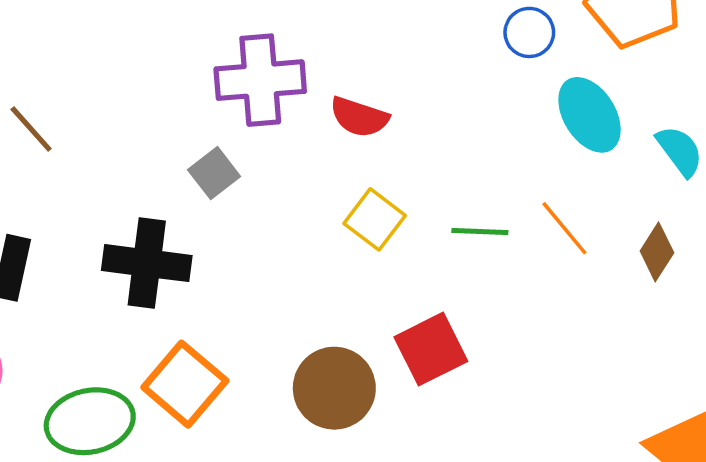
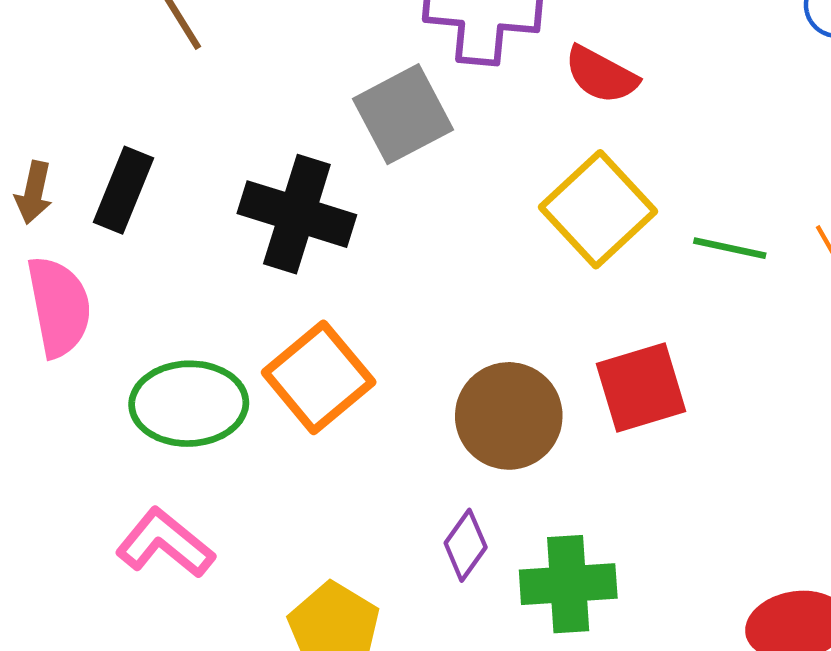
gray square: (214, 173) -> (403, 114), size x1.5
yellow square: (375, 219) -> (598, 209), size x1.4

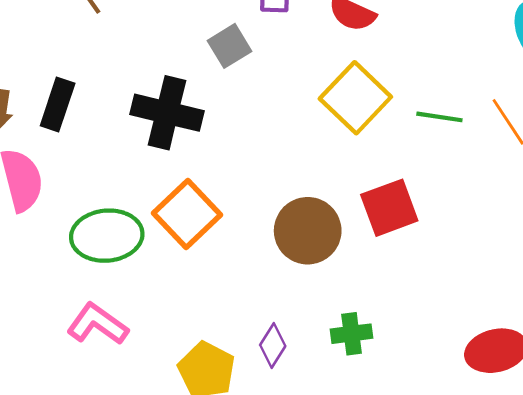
gray square: (403, 114) -> (230, 46), size x0.7
purple diamond: (466, 545) -> (273, 346), moved
green cross: (568, 584) -> (352, 334), size x0.7

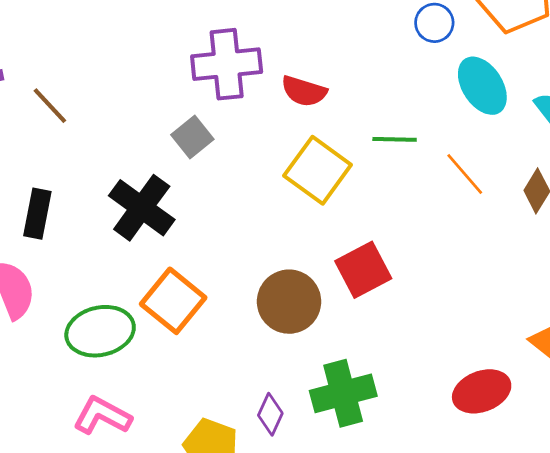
black cross: (167, 113) -> (142, 208), turned 30
green line: (439, 117) -> (395, 139), moved
green cross: (352, 334) -> (343, 393), size x1.6

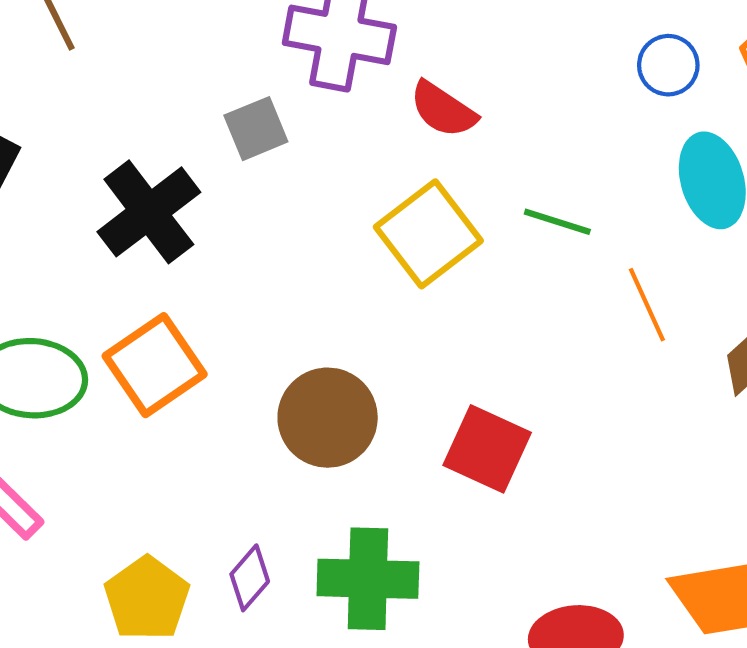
red square: (363, 270) -> (487, 449), moved, turned 36

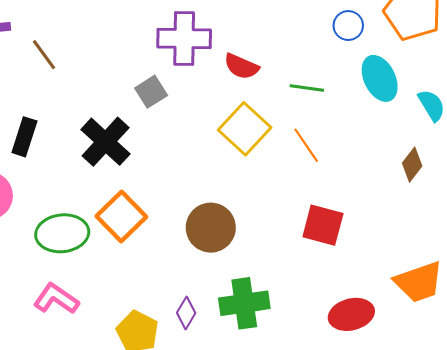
green line: (557, 222) -> (307, 88), moved
orange line: (647, 305) -> (306, 145), moved
red square: (487, 449) -> (323, 225), moved

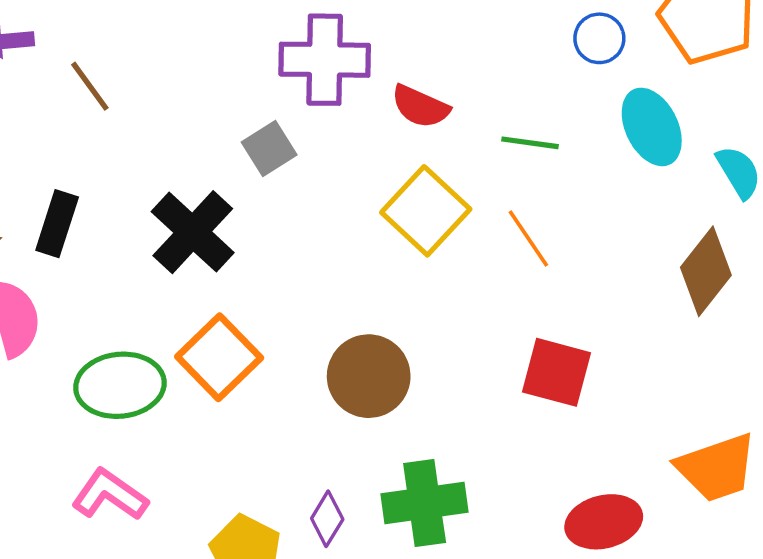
brown diamond: (412, 165) -> (706, 271), size x1.5

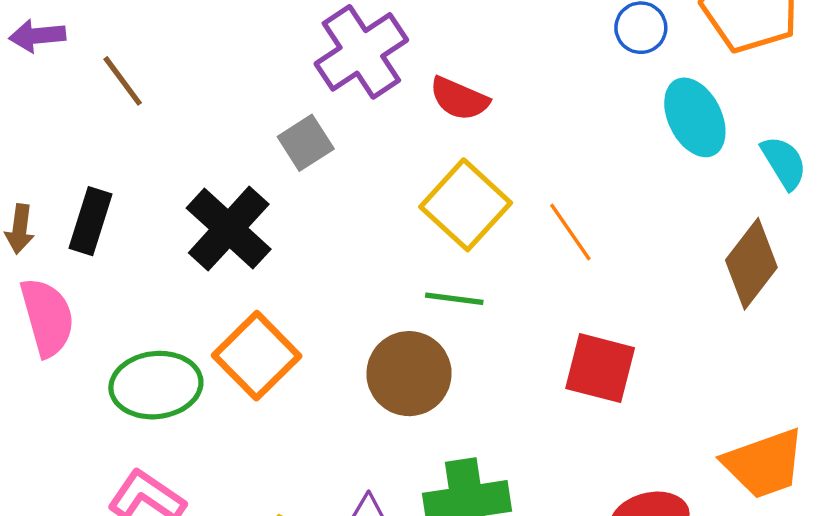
purple cross: (325, 60) -> (361, 52), turned -34
green line: (530, 143) -> (454, 299), moved

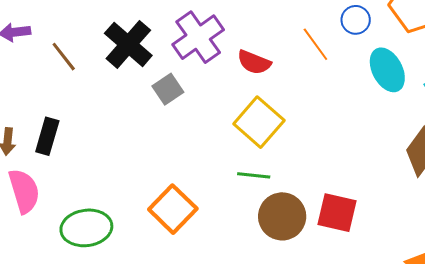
black cross: (229, 229) -> (128, 44), moved
orange line: (570, 232) -> (315, 44), moved
orange square: (257, 356) -> (173, 209), moved
brown circle: (409, 374) -> (282, 216), moved

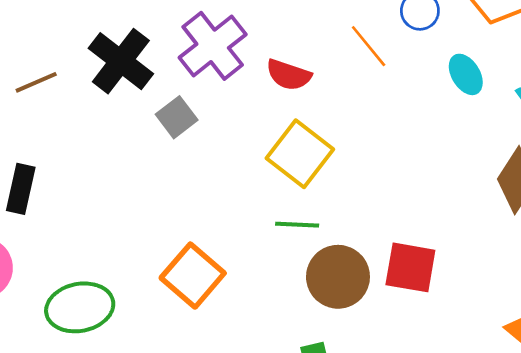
brown line: (64, 57) -> (36, 82), turned -72
cyan ellipse: (387, 70) -> (466, 74), size x0.7

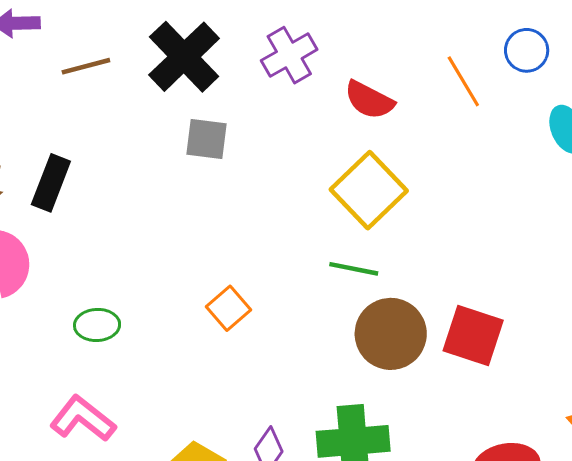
purple cross: (213, 46) -> (289, 55), size x0.7
gray square: (177, 117) -> (206, 139), moved, turned 36
orange square: (193, 276) -> (229, 308), size x0.6
green ellipse: (80, 307) -> (97, 325), size x0.6

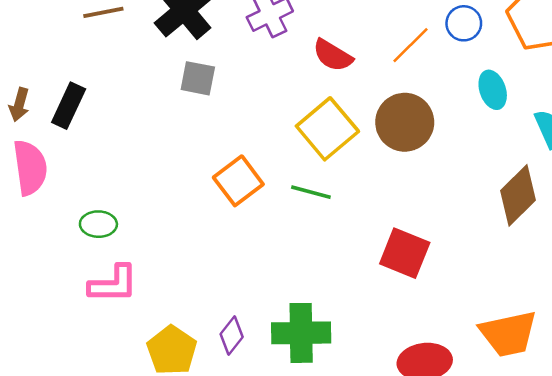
orange line: (463, 81) -> (410, 45), turned 72
orange square: (229, 308) -> (238, 181), moved, size x1.4
brown circle: (391, 334) -> (405, 122), moved
pink L-shape: (83, 419) -> (113, 284), moved, turned 138

